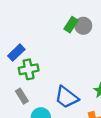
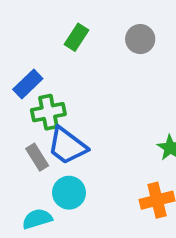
green rectangle: (71, 25) -> (76, 37), moved
blue trapezoid: (67, 97) -> (67, 146), moved

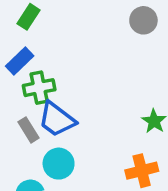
green rectangle: (76, 37) -> (28, 17), moved
gray circle: (140, 39) -> (143, 20), moved

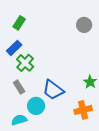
green cross: (39, 88) -> (25, 63), turned -36
blue trapezoid: (57, 119) -> (53, 90), moved

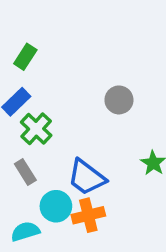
gray circle: (84, 25) -> (119, 100), moved
orange cross: (83, 110) -> (88, 215), moved

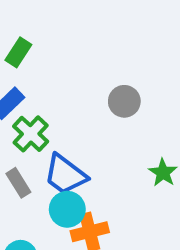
blue trapezoid: (87, 177) -> (65, 175), moved
cyan circle: (56, 206) -> (67, 209), moved

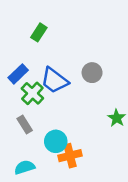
green rectangle: (18, 52) -> (39, 32), moved
blue trapezoid: (65, 175) -> (54, 80), moved

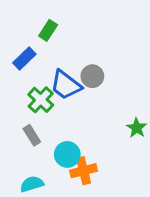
gray circle: (92, 73) -> (92, 76), moved
blue rectangle: (18, 74) -> (24, 58), moved

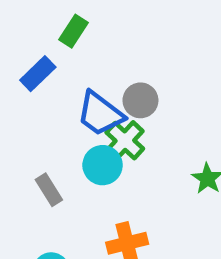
green cross: (41, 100) -> (125, 141), moved
cyan circle: (67, 154) -> (103, 165), moved

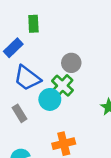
green rectangle: (73, 31) -> (33, 24), turned -36
blue trapezoid: (100, 114) -> (27, 78), moved

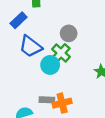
gray rectangle: (20, 113) -> (47, 100), moved, turned -56

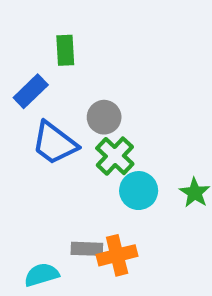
gray circle: (69, 33) -> (104, 117), moved
cyan circle: (50, 65) -> (139, 191), moved

